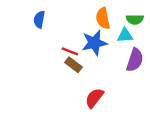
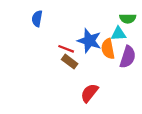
orange semicircle: (103, 18) -> (108, 49), moved
blue star: (94, 43) -> (89, 41), turned 30

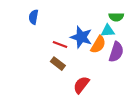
orange semicircle: (108, 49) -> (98, 45), turned -138
brown rectangle: (70, 62) -> (58, 64), moved

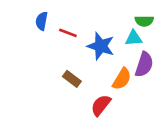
red line: (60, 45) -> (68, 33), moved
orange semicircle: (98, 45) -> (122, 79), moved

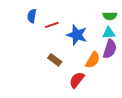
red line: (68, 33) -> (52, 25), turned -40
cyan triangle: (134, 38) -> (109, 33), moved

